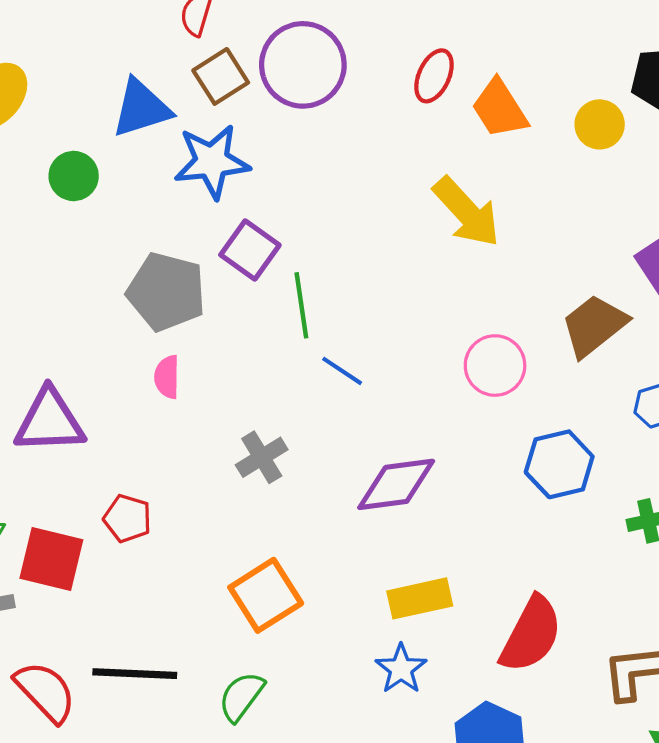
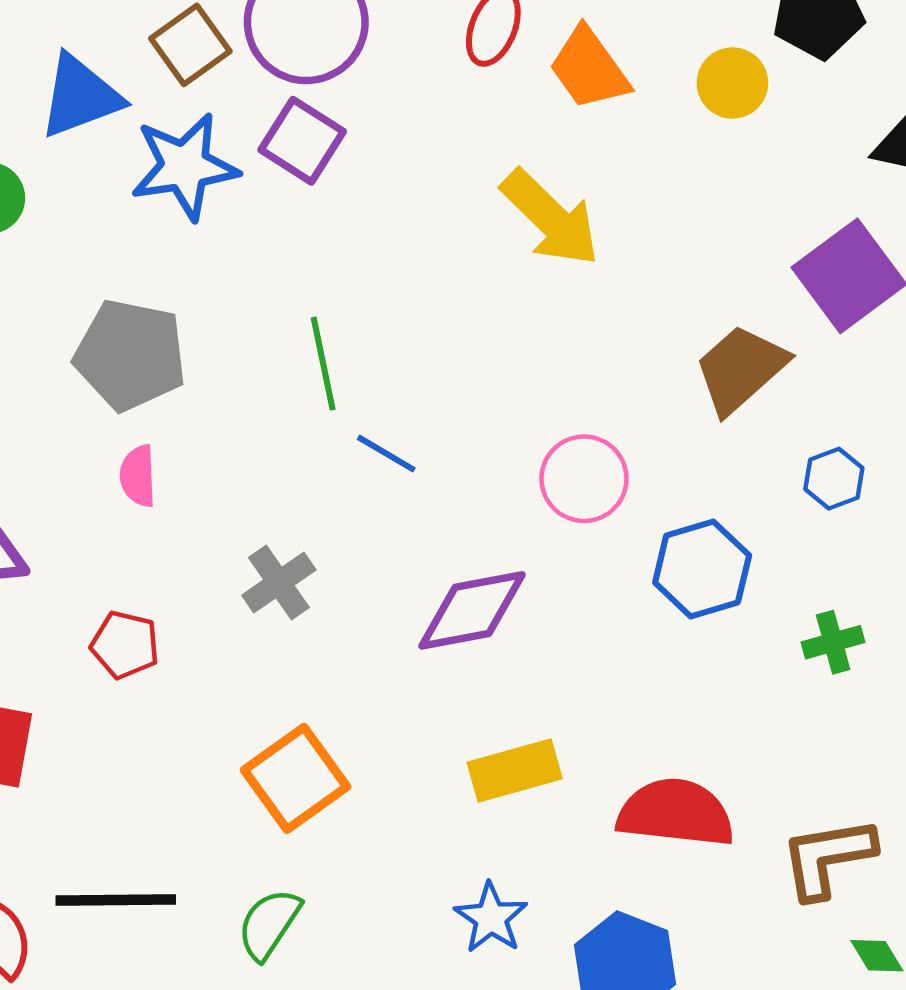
purple square: (250, 250) -> (302, 141), moved
pink circle: (495, 366) -> (584, 479), moved
red pentagon: (127, 518) -> (125, 645), moved
red semicircle: (531, 634) -> (676, 813), turned -108
blue star: (401, 669) -> (491, 918), moved

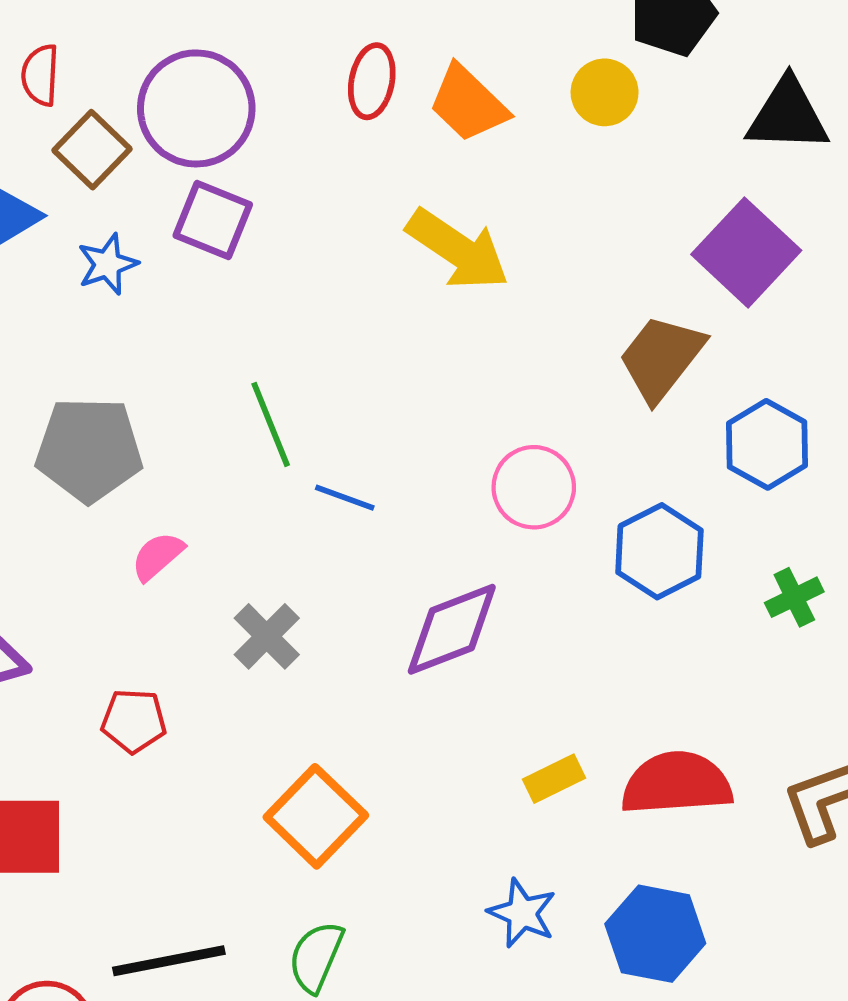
blue star: (185, 166) -> (107, 264), size x0.6
pink semicircle: (138, 476) -> (158, 556), moved, turned 62
blue hexagon: (834, 479) -> (767, 444), size x1.5
yellow rectangle: (515, 771) -> (554, 779), moved, size x0.7

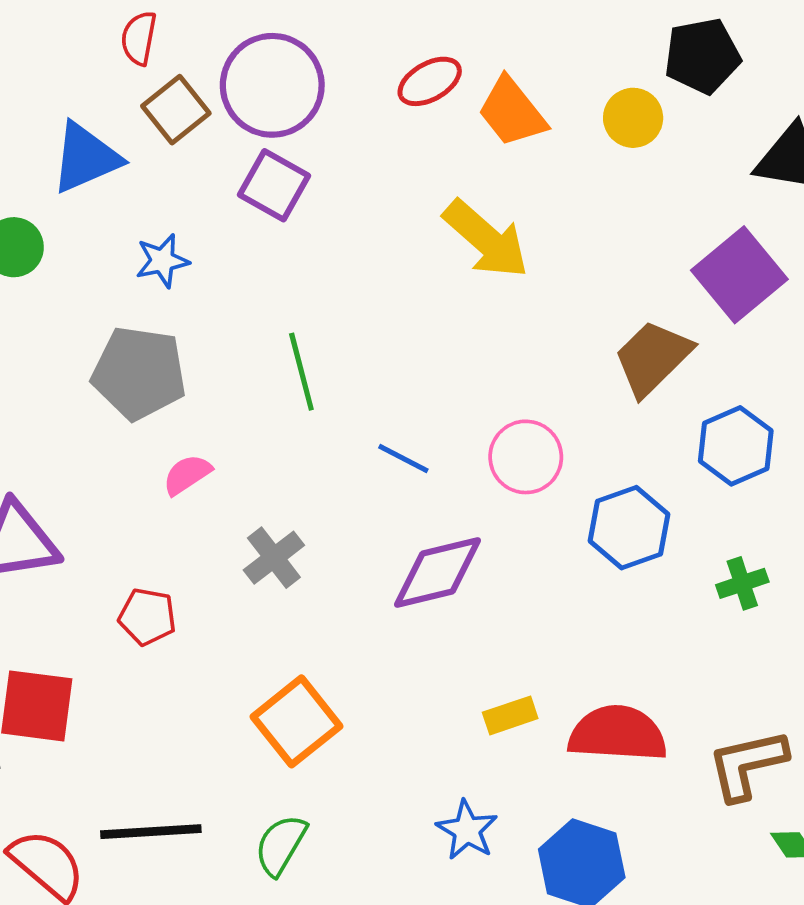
red ellipse: (372, 81) -> (430, 81), turned 42
blue star: (107, 264) -> (162, 261), moved
blue line: (345, 498) -> (403, 459), moved

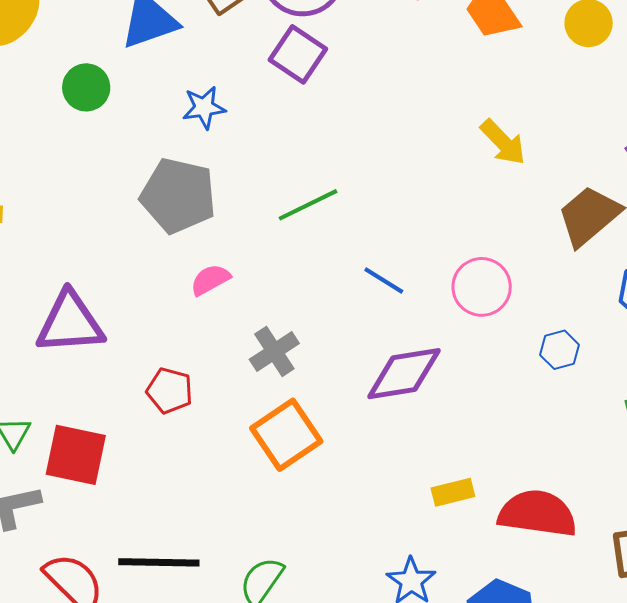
yellow arrow: (486, 239) -> (503, 142), moved, size x0.7
green line: (301, 372) -> (308, 205), turned 74
blue hexagon: (629, 528) -> (560, 350), size x0.6
orange square: (297, 721) -> (286, 435), moved

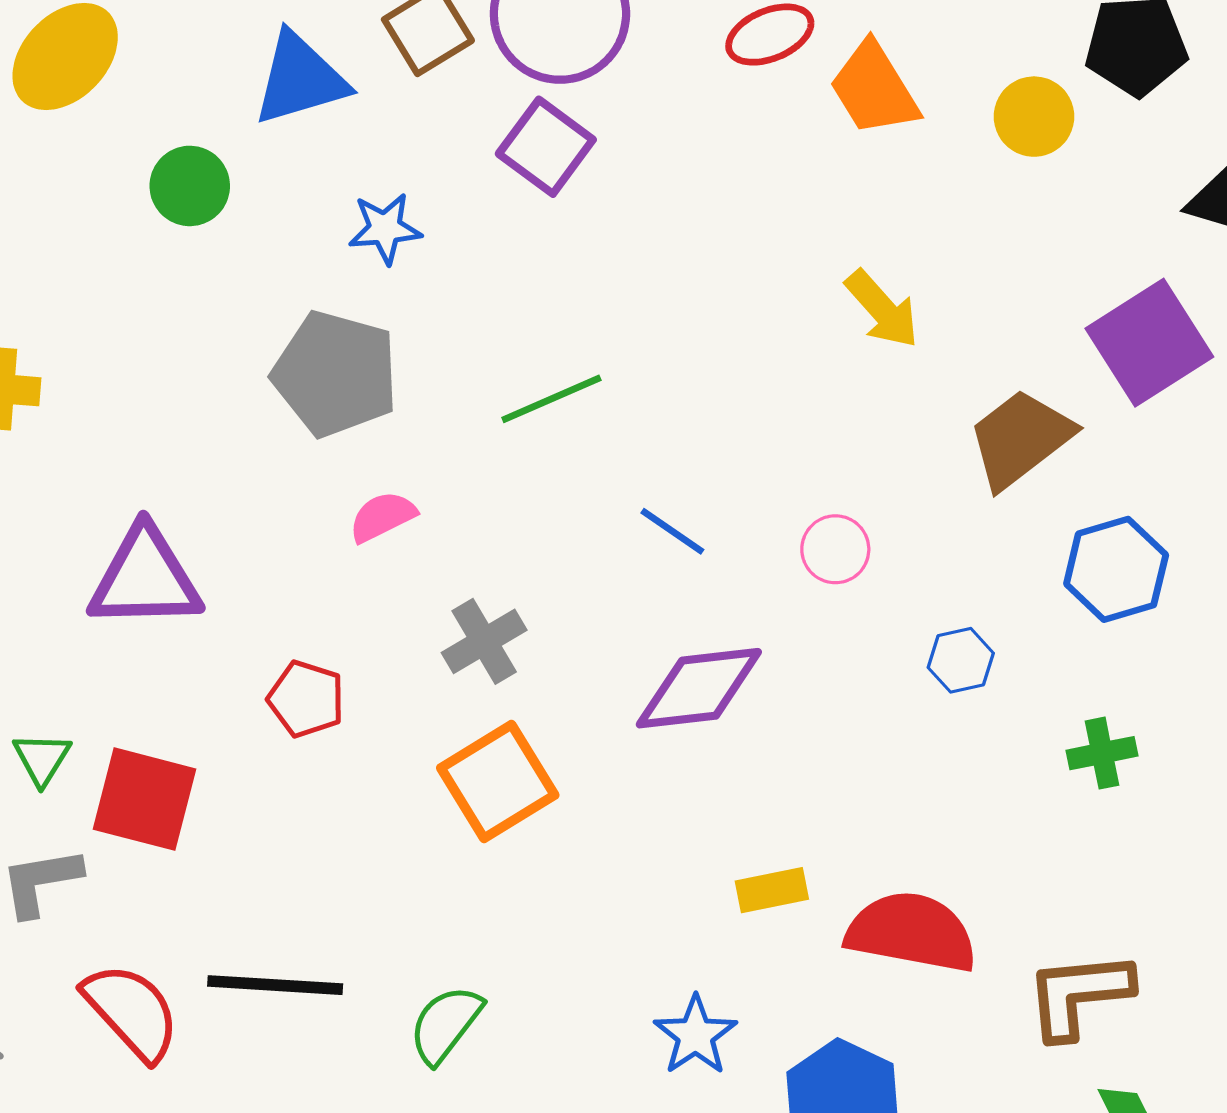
pink circle: (482, 287) -> (835, 549), size x0.7

